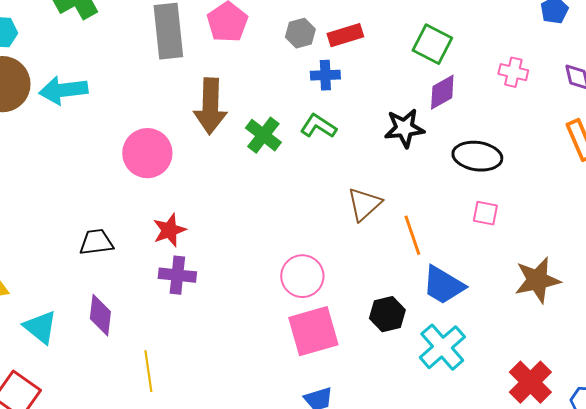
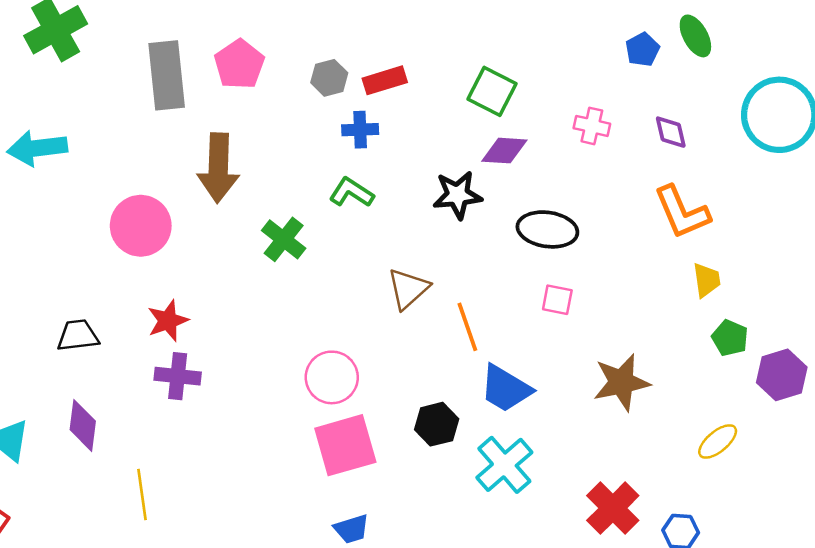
purple diamond: (442, 92) -> (504, 151), turned 33
green cross: (263, 135) -> (284, 239), moved

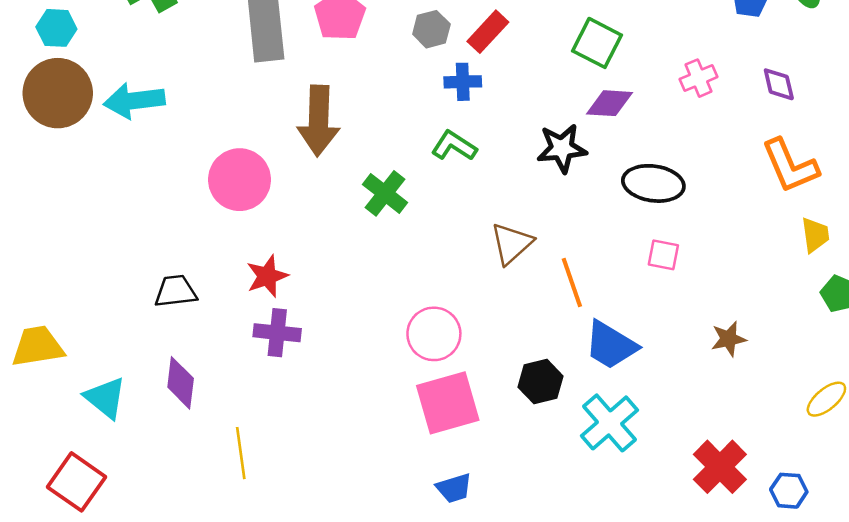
red rectangle: (385, 80) -> (488, 32), turned -30
pink cross: (592, 126) -> (699, 78), turned -36
brown star: (621, 382) -> (729, 339), size x0.6

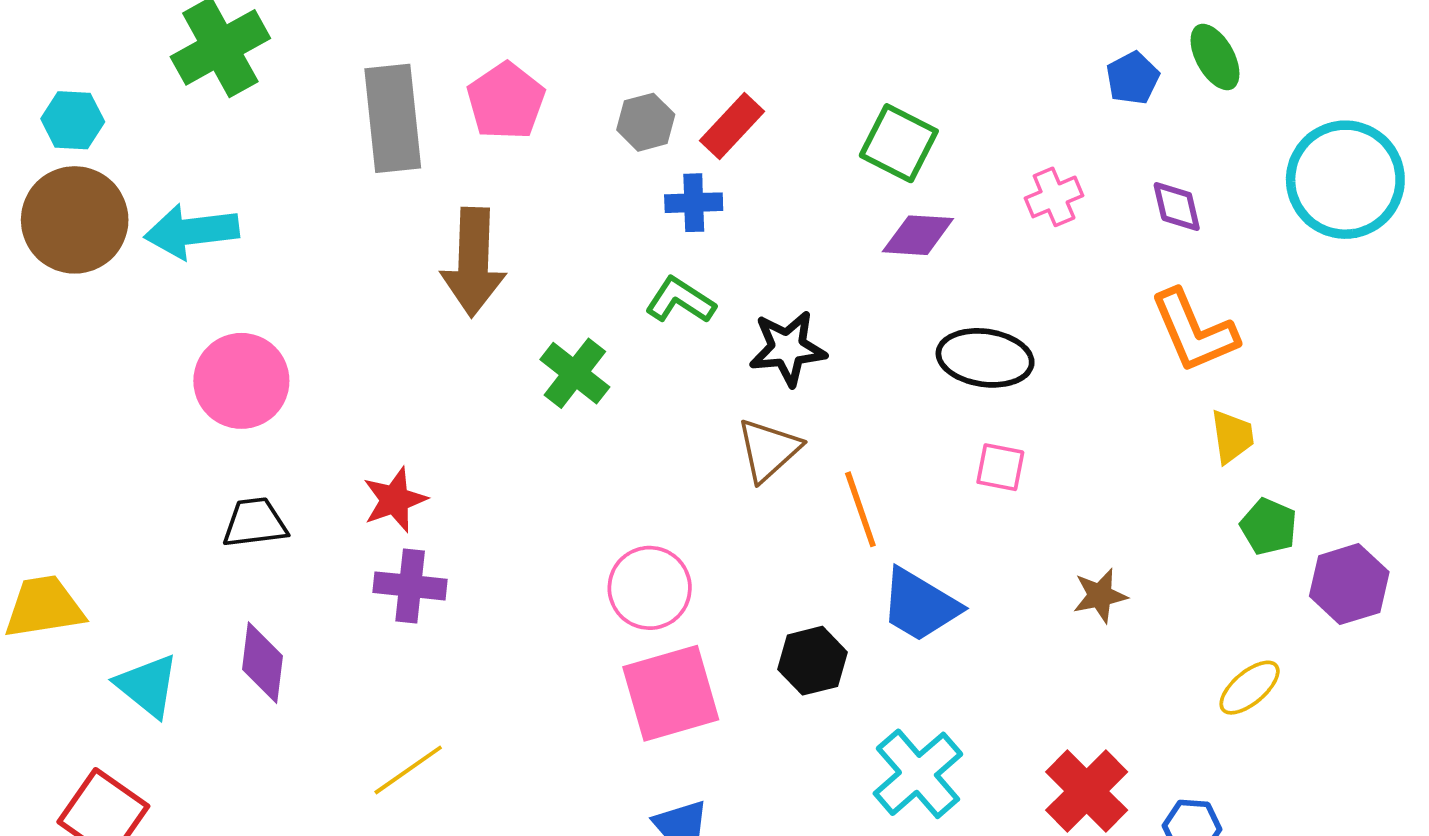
black star: (562, 148) -> (788, 348), moved
pink circle: (240, 180) -> (241, 381), moved
cyan cross: (609, 423) -> (918, 774), moved
yellow line: (241, 453) -> (408, 770), moved, turned 63

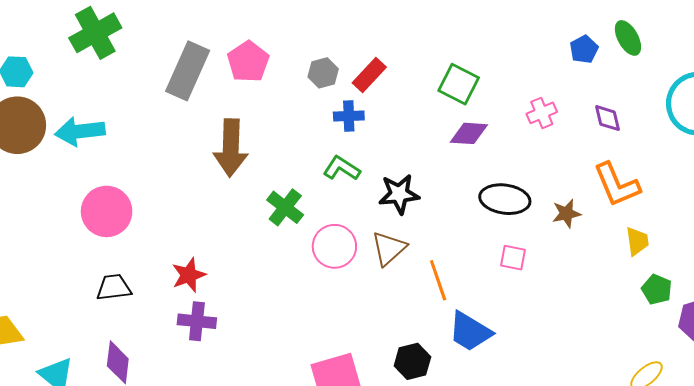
gray rectangle: (393, 118) -> (188, 71), turned 30
pink circle: (650, 588) -> (334, 246), moved
brown star: (1100, 596) -> (566, 213), moved

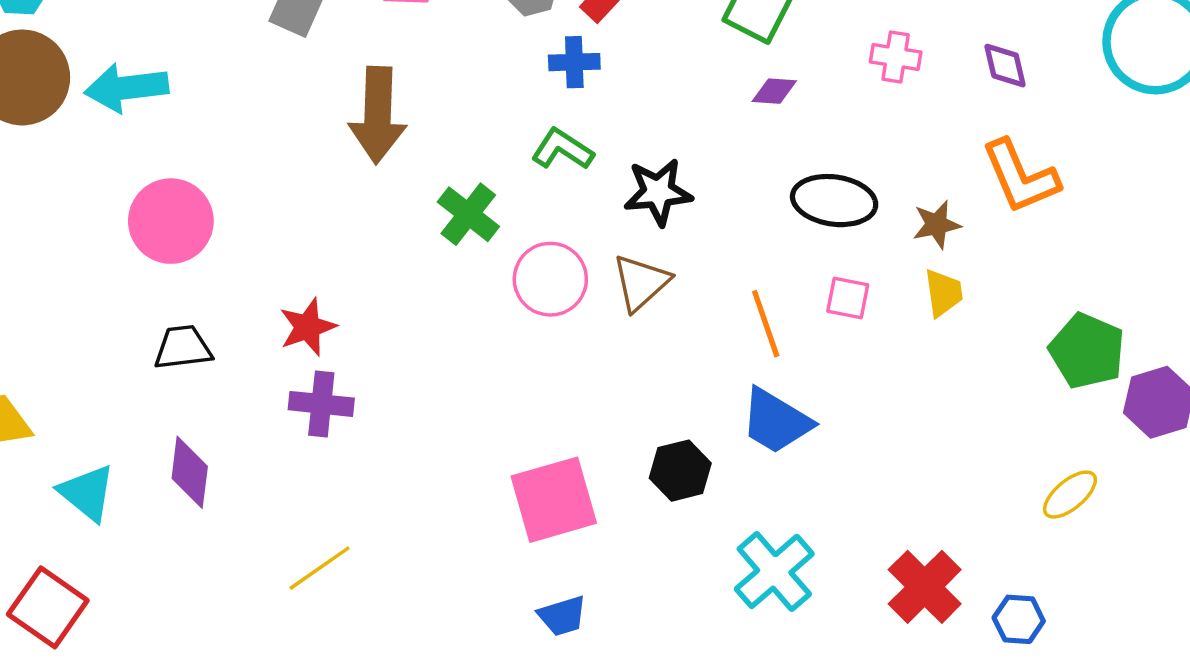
pink cross: (542, 113) -> (896, 57), turned 32
purple diamond: (469, 133) -> (774, 91), size x0.7
yellow trapezoid: (637, 241) -> (943, 293), moved
orange line: (438, 280) -> (766, 324), moved
green pentagon: (657, 289) -> (1087, 351), size x1.5

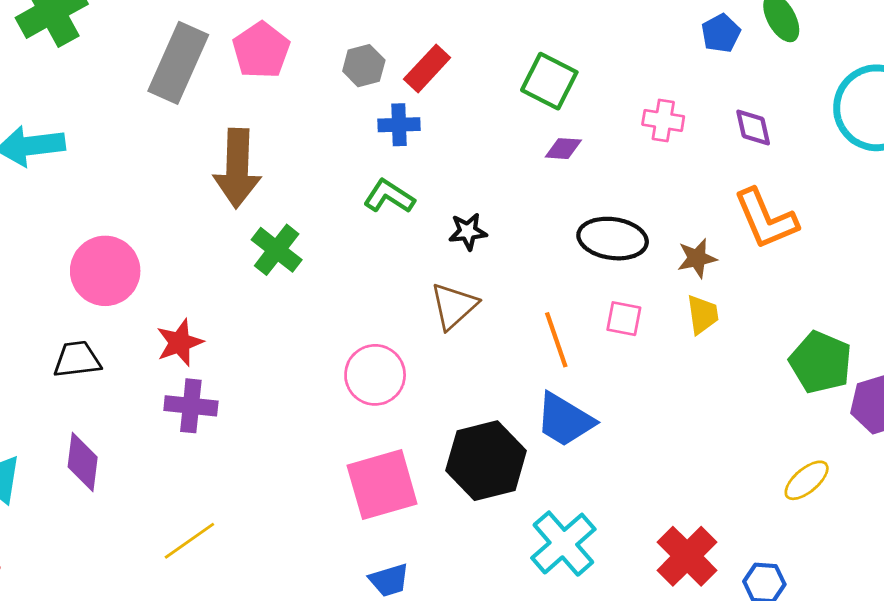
black star: (658, 192) -> (468, 232), size x0.7
green cross: (468, 214) -> (277, 250), moved
pink circle: (171, 221) -> (105, 271), moved
pink circle: (550, 279) -> (375, 375), moved
black hexagon: (680, 471) -> (486, 461), size x1.6

